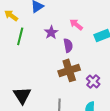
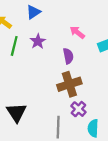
purple star: (51, 32) -> (38, 41), moved
purple cross: (93, 81) -> (78, 109), moved

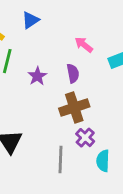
purple star: (38, 41) -> (37, 76), moved

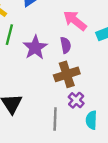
pink arrow: (84, 45) -> (75, 21), size x1.5
purple star: (37, 76) -> (35, 47), size x1.5

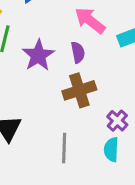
purple cross: (76, 100) -> (117, 121), moved

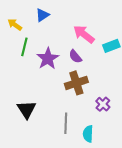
purple semicircle: (78, 52) -> (75, 56), turned 152
cyan semicircle: (111, 150) -> (88, 134), moved

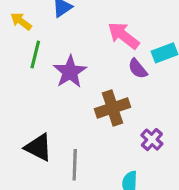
purple semicircle: (75, 56) -> (138, 69), moved
black triangle: (27, 109) -> (38, 147), turned -30
gray line: (66, 123) -> (75, 165), moved

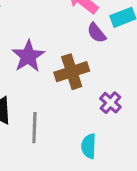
purple star: (70, 72) -> (28, 56), moved

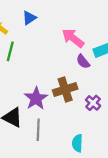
purple star: (28, 56) -> (36, 98), moved
purple cross: (110, 103) -> (93, 103), moved

